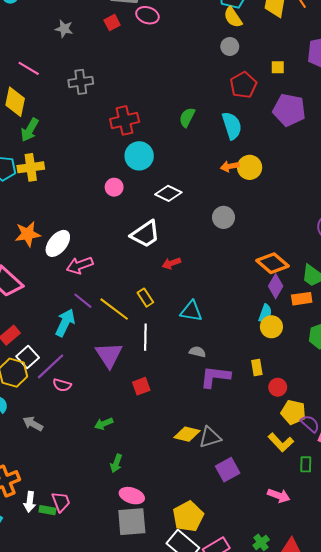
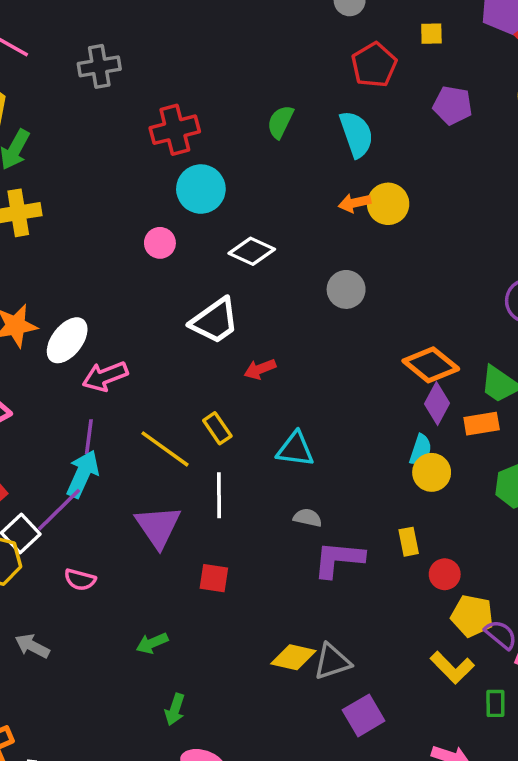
purple pentagon: (289, 110) -> (453, 105), size x0.7
purple line: (83, 301) -> (89, 437), moved, turned 60
purple line: (51, 366) -> (59, 510), moved
red square: (141, 386) -> (214, 578), turned 30

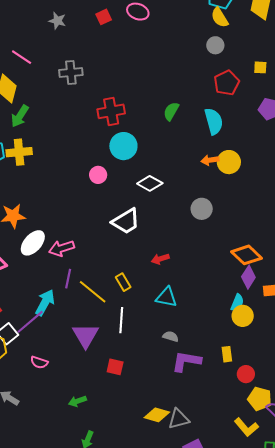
white ellipse: (67, 340) -> (33, 243), moved
red arrow: (260, 369) -> (160, 259), moved
purple line: (89, 437) -> (68, 279), moved

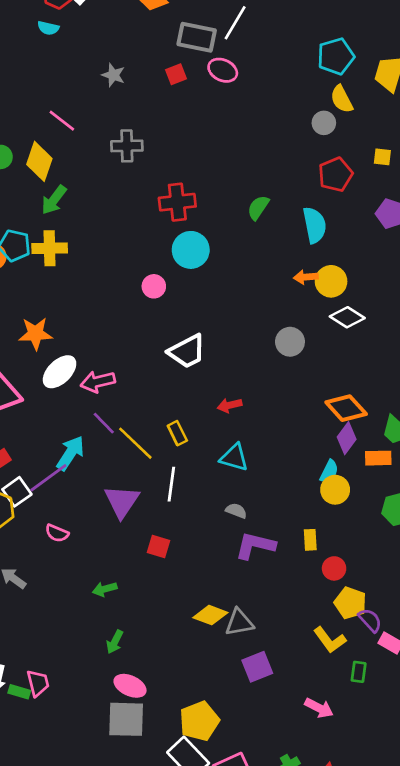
yellow semicircle: (220, 17) -> (342, 99), moved
white diamond: (150, 183) -> (347, 317), moved
purple line: (68, 279) -> (104, 423), turned -60

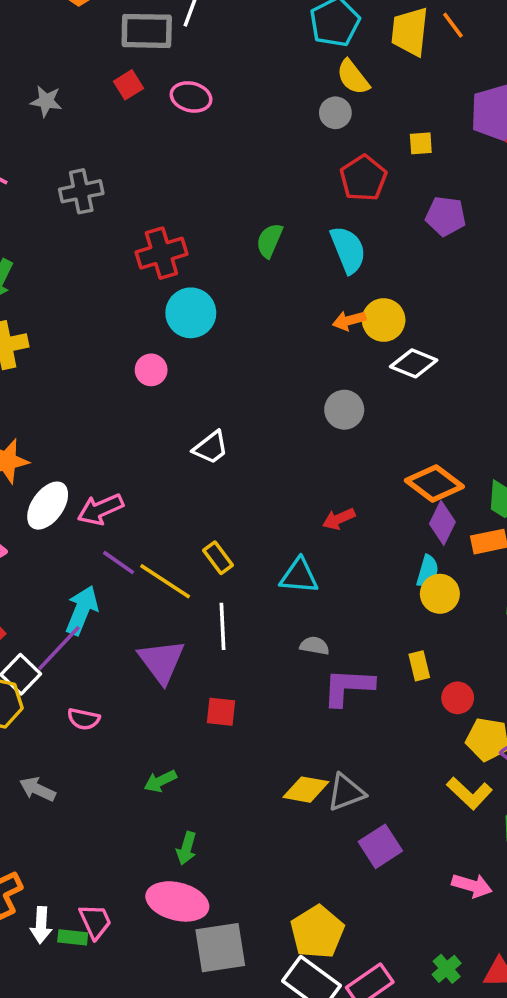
pink ellipse: (223, 70) -> (191, 97), moved
white trapezoid: (187, 351) -> (211, 448), size x0.7
red arrow: (230, 405) -> (339, 519), moved
pink ellipse: (130, 686) -> (177, 901), moved, size x1.4

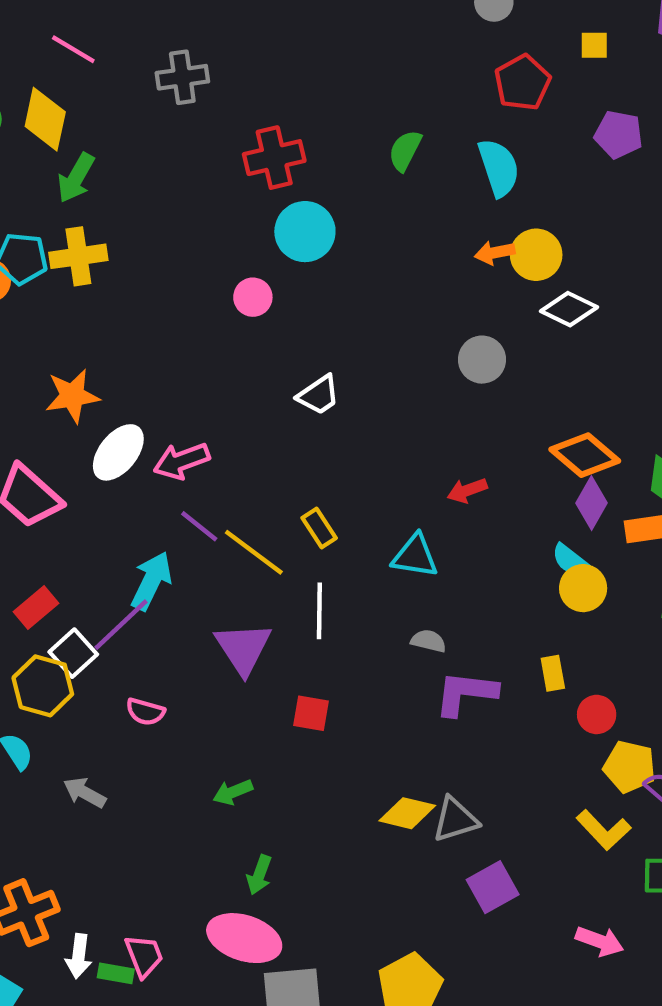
cyan semicircle: (427, 571) -> (570, 560), turned 108

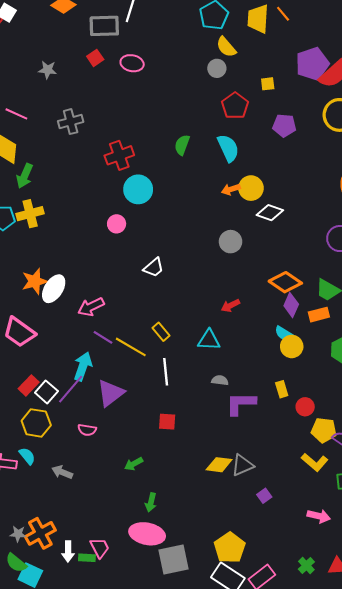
white ellipse: (118, 452) -> (54, 289), moved
purple triangle: (243, 648) -> (111, 393), moved, turned 32
white square: (73, 653) -> (46, 392), moved
purple square: (493, 887) -> (264, 496), size x0.6

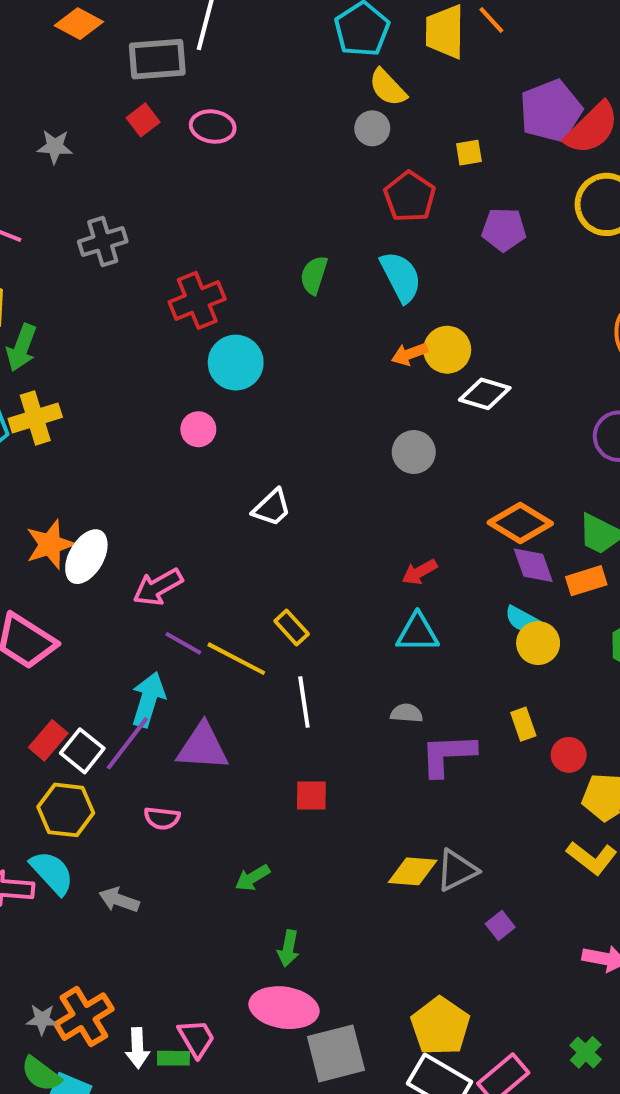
purple diamond: (291, 305) -> (533, 565), turned -40
cyan triangle: (209, 340) -> (417, 633), moved
purple triangle: (111, 393) -> (203, 747), turned 44
cyan semicircle: (27, 456) -> (52, 873), size x1.4

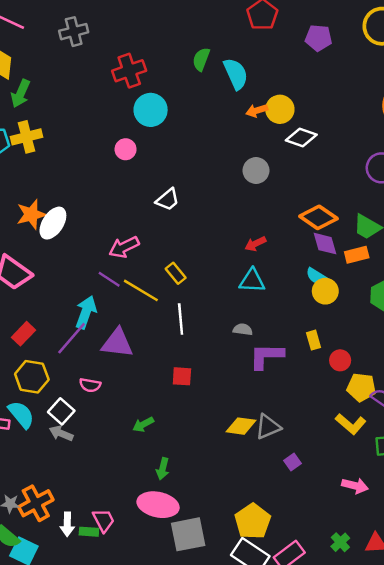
cyan semicircle: (401, 277) -> (236, 74), moved
pink arrow: (158, 587) -> (124, 247), moved
white square: (82, 751) -> (61, 411), moved

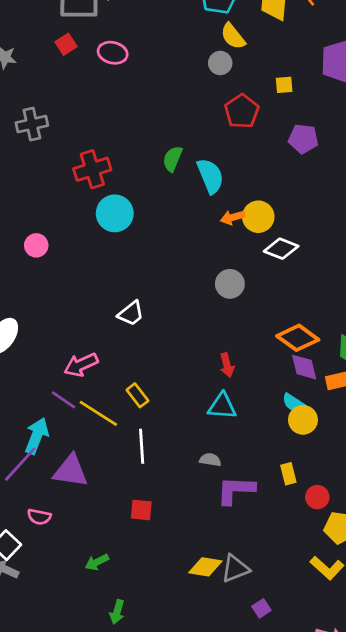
pink circle: (126, 149) -> (36, 245), moved
red arrow: (255, 244) -> (227, 365), turned -80

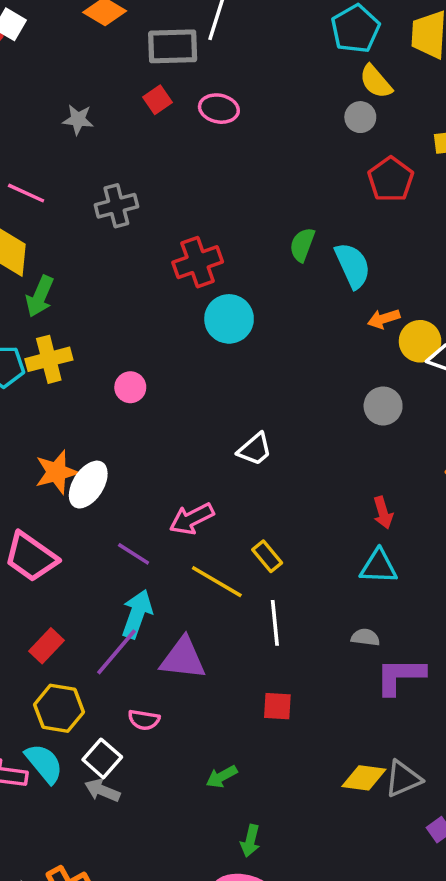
yellow circle: (258, 217) -> (420, 341), moved
pink circle: (36, 245) -> (130, 387), moved
purple line: (64, 400) -> (134, 554), moved

